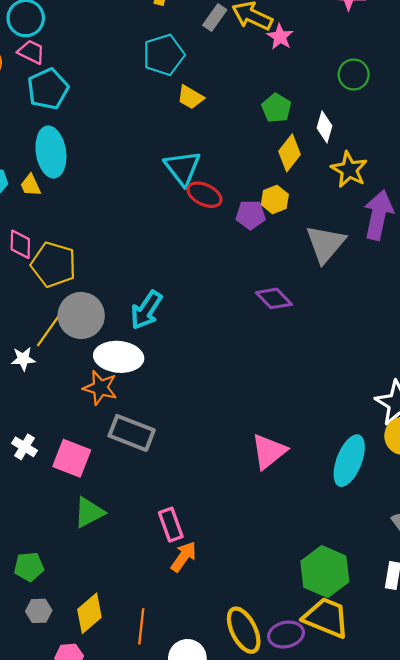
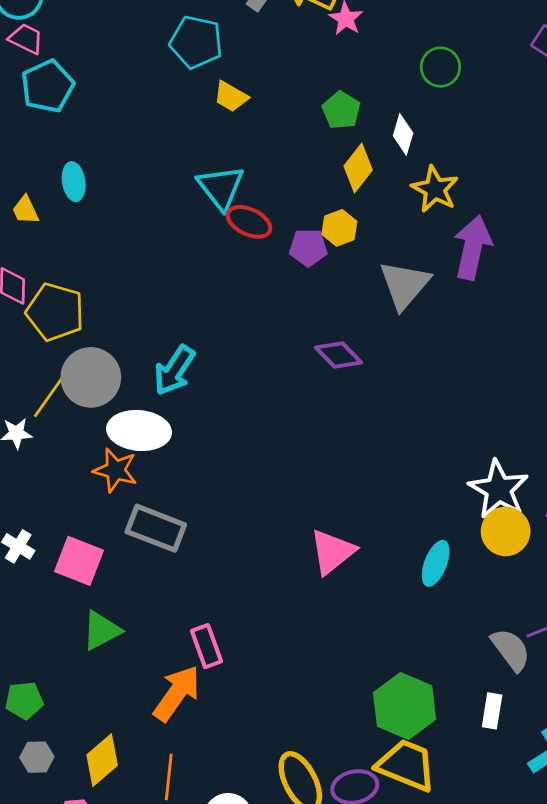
cyan pentagon: (164, 55) -> (196, 42), turned 30
cyan ellipse: (51, 152) -> (74, 182), moved, size x0.6
cyan ellipse: (349, 461) -> (436, 563), size x0.7
orange arrow: (184, 557) -> (177, 693), moved, size x1.4

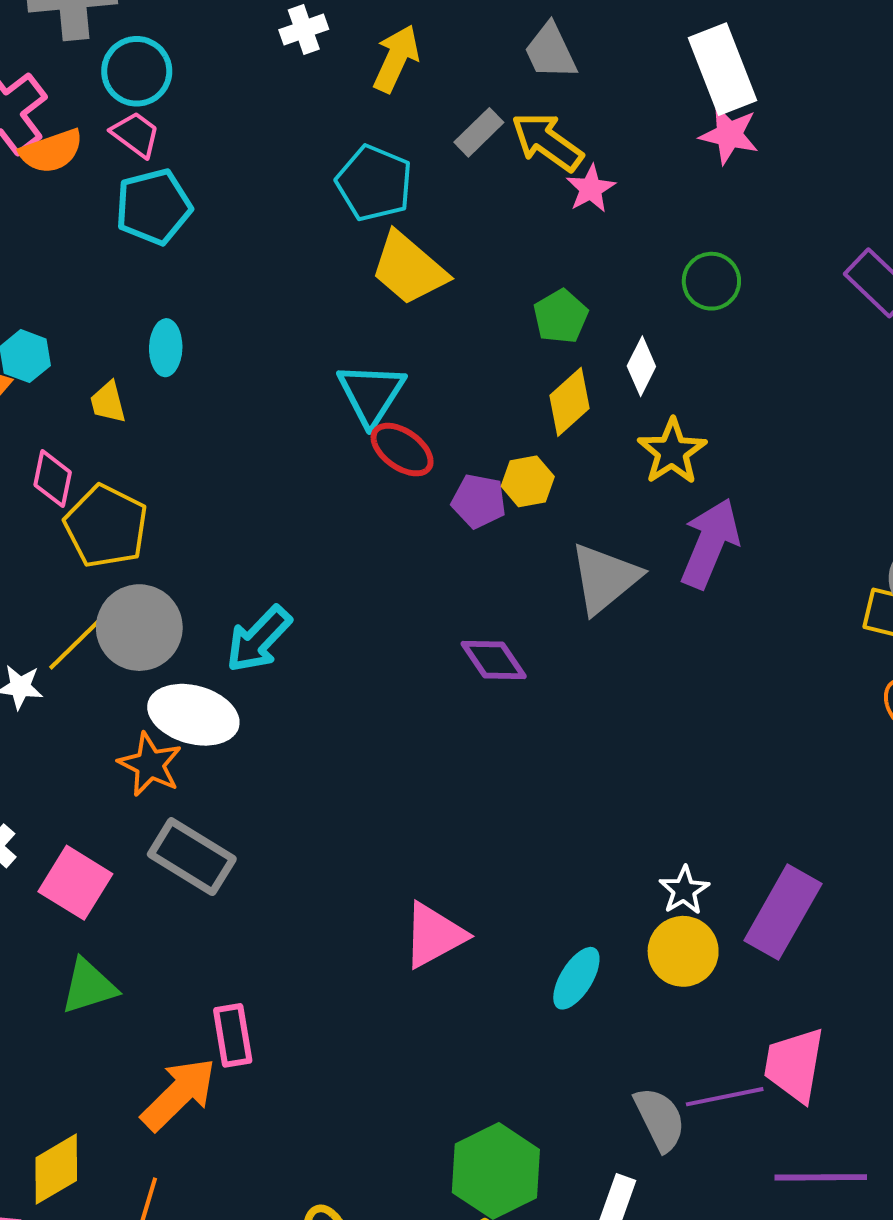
yellow trapezoid: (231, 97) -> (409, 269), size x1.6
yellow trapezoid: (25, 210) -> (108, 402), moved
white star: (499, 489) -> (684, 890), size x0.6

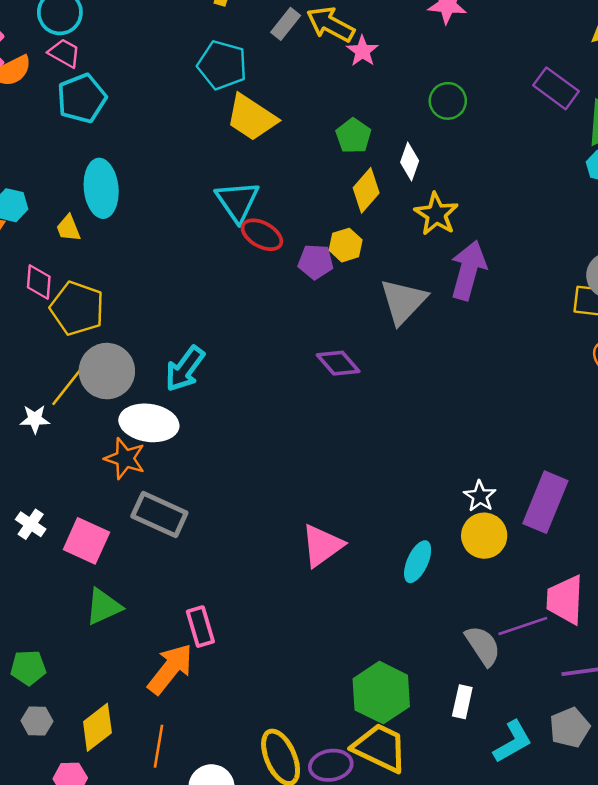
cyan ellipse: (166, 348) -> (101, 188), size x1.6

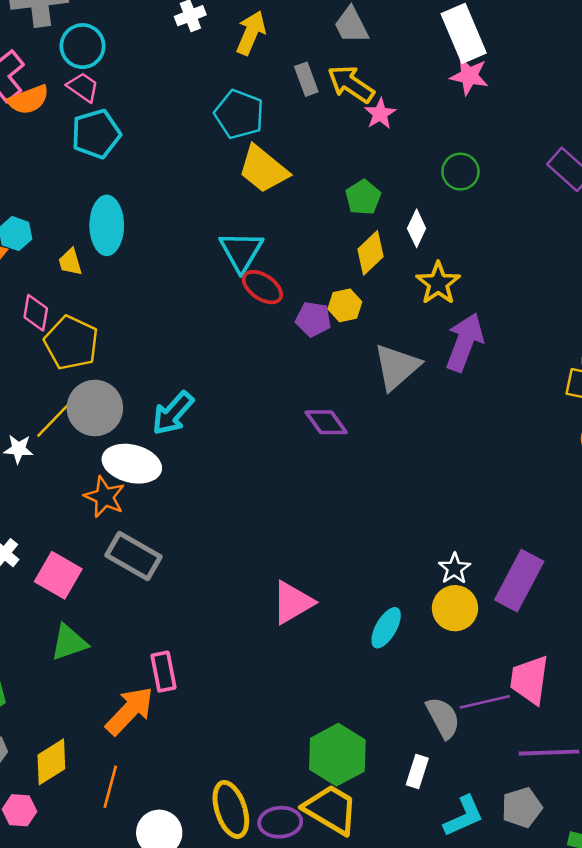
gray rectangle: (286, 24) -> (306, 79), turned -64

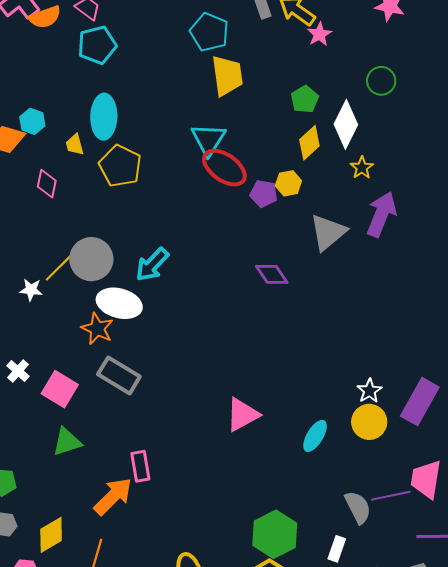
yellow trapezoid: (263, 169) -> (227, 76), turned -138
white diamond: (417, 228) -> (346, 124), size x1.6
yellow star: (438, 283) -> (362, 168), size x0.7
red ellipse: (262, 287) -> (224, 168), size x1.4
yellow pentagon: (71, 343) -> (120, 166), moved

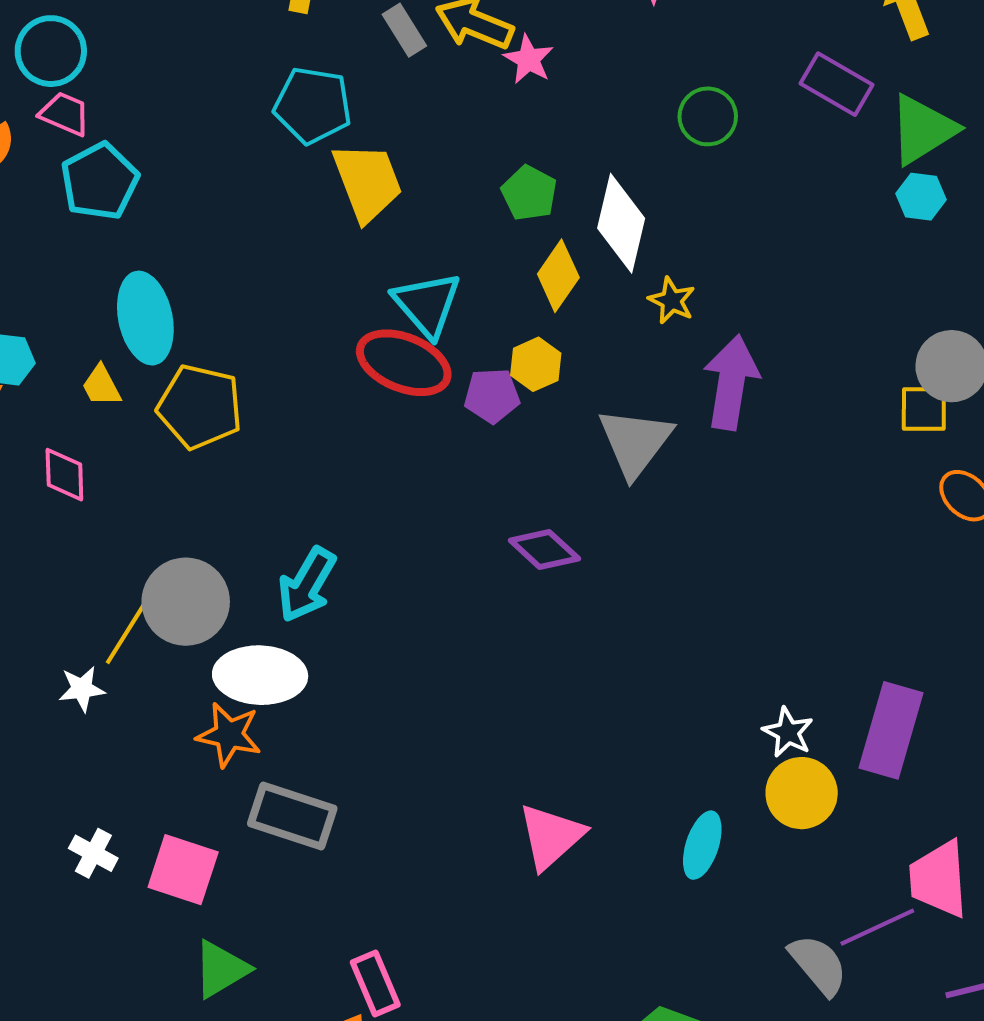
green circle: (381, 81) -> (708, 116), moved
cyan triangle: (208, 139) -> (427, 304), moved

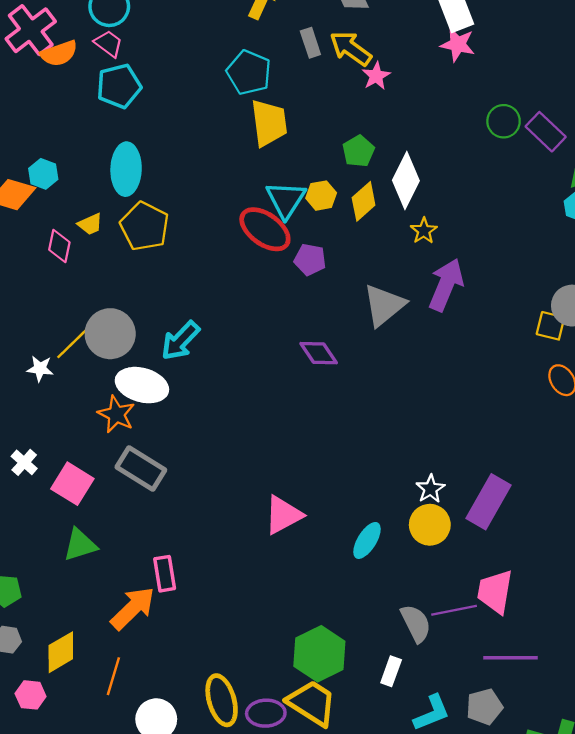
green circle: (708, 116) -> (504, 121), moved
yellow hexagon: (536, 364) -> (321, 196), moved
yellow trapezoid: (101, 386) -> (90, 224), moved, turned -100

